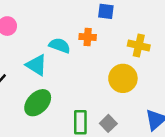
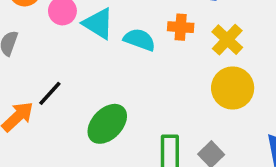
yellow cross: (139, 45) -> (227, 40), moved, turned 30
cyan triangle: (36, 65) -> (98, 24), moved

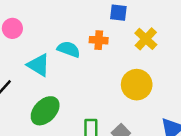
cyan triangle: (98, 24) -> (39, 65), moved
yellow cross: (227, 40) -> (146, 39), moved

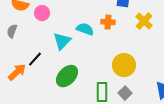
cyan triangle: (39, 65) -> (62, 41), turned 42
yellow circle: (137, 85) -> (124, 65), moved

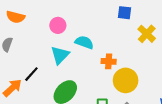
pink circle: (42, 13) -> (58, 25), moved
orange cross: (108, 22) -> (109, 61), moved

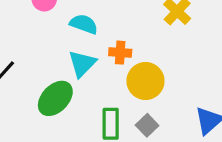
cyan triangle: (60, 55) -> (82, 64), moved

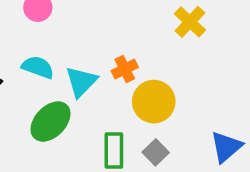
cyan semicircle: (84, 24) -> (38, 67), moved
orange cross: (120, 53) -> (125, 69), turned -30

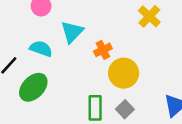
cyan triangle: (81, 82) -> (72, 32), moved
green ellipse: (51, 122) -> (33, 87), moved

